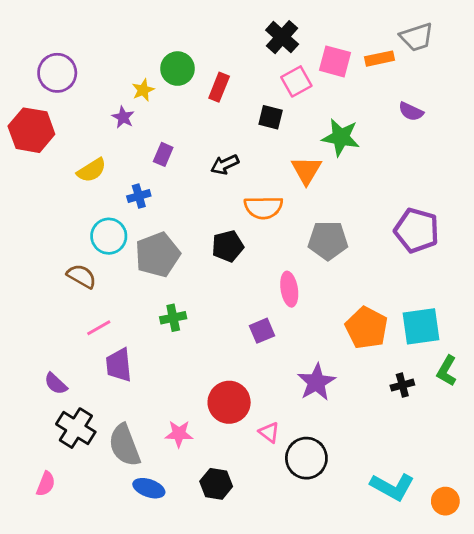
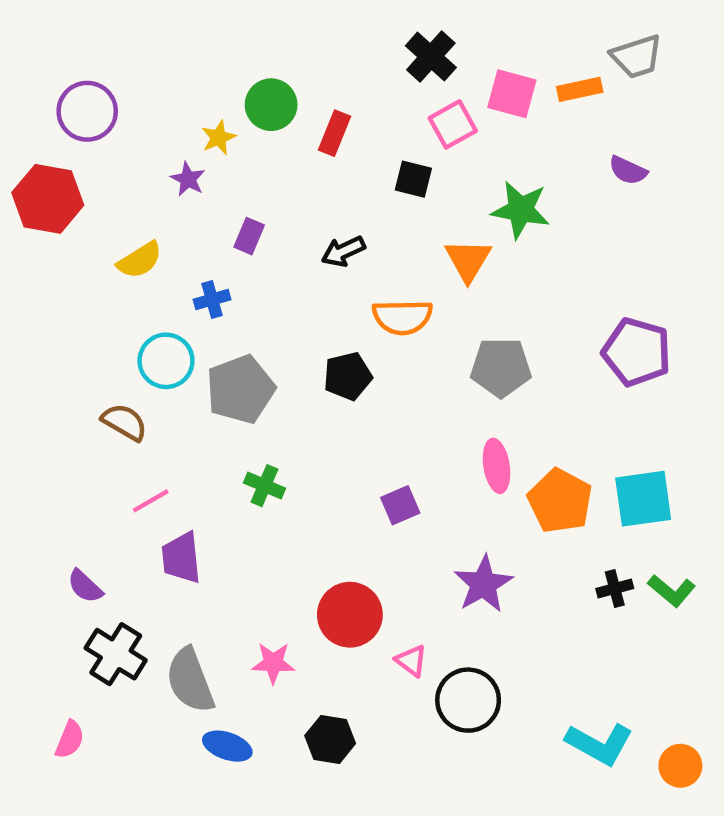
pink ellipse: (289, 289) -> (497, 466), moved
green cross: (173, 318) -> (265, 486), turned 35
green L-shape: (447, 371) -> (672, 591), moved, turned -80

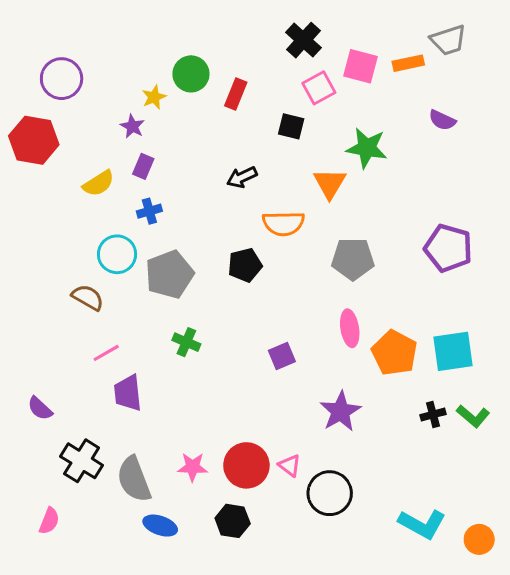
purple rectangle: (249, 236) -> (143, 166), moved
purple semicircle: (85, 586) -> (40, 408), moved
red circle: (350, 615) -> (246, 465), moved

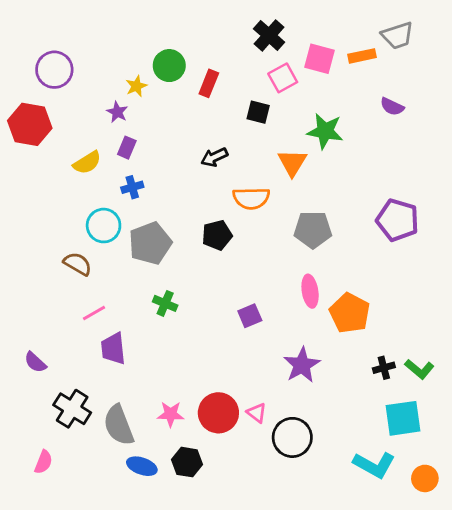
cyan square: (453, 351) -> (403, 418), moved
black hexagon: (233, 521) -> (187, 462), moved

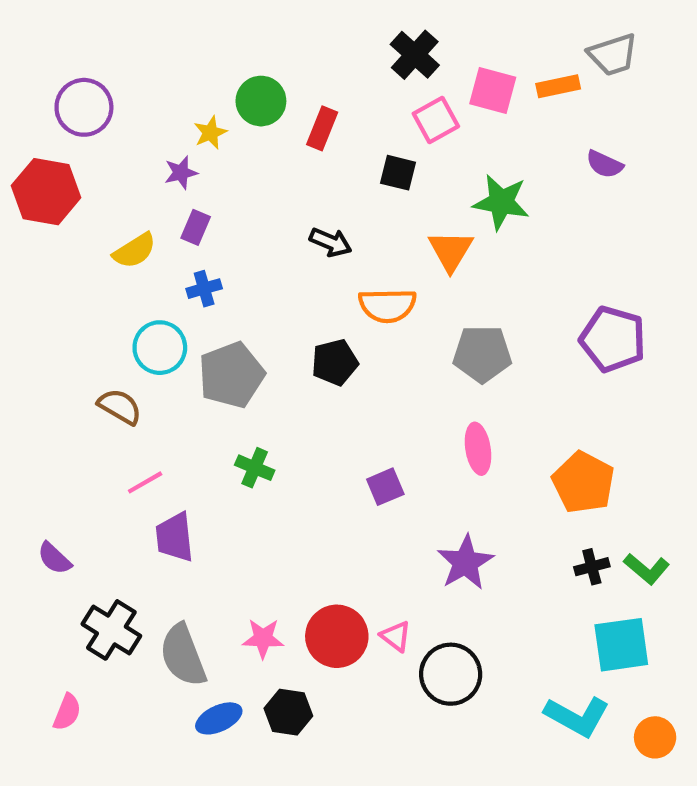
purple star: (117, 112) -> (181, 173), turned 30
black arrow: (214, 157) -> (331, 242), turned -132
orange pentagon: (350, 313) -> (583, 482), moved
blue ellipse: (142, 466) -> (219, 718), turned -44

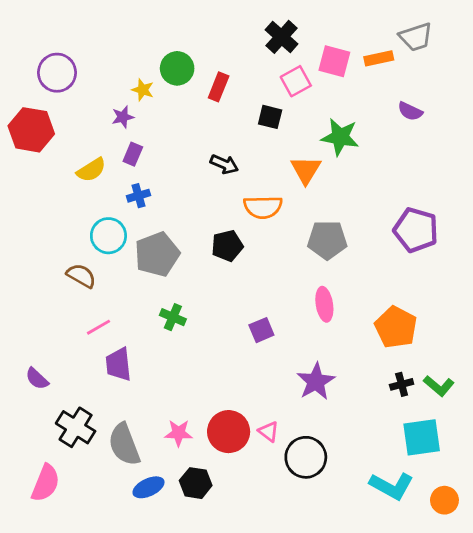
yellow star: (210, 133) -> (143, 90), turned -30
pink semicircle: (67, 712) -> (46, 483), size x1.5

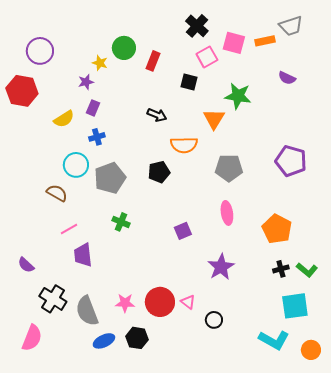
black circle: (306, 457) -> (214, 320), size x0.6

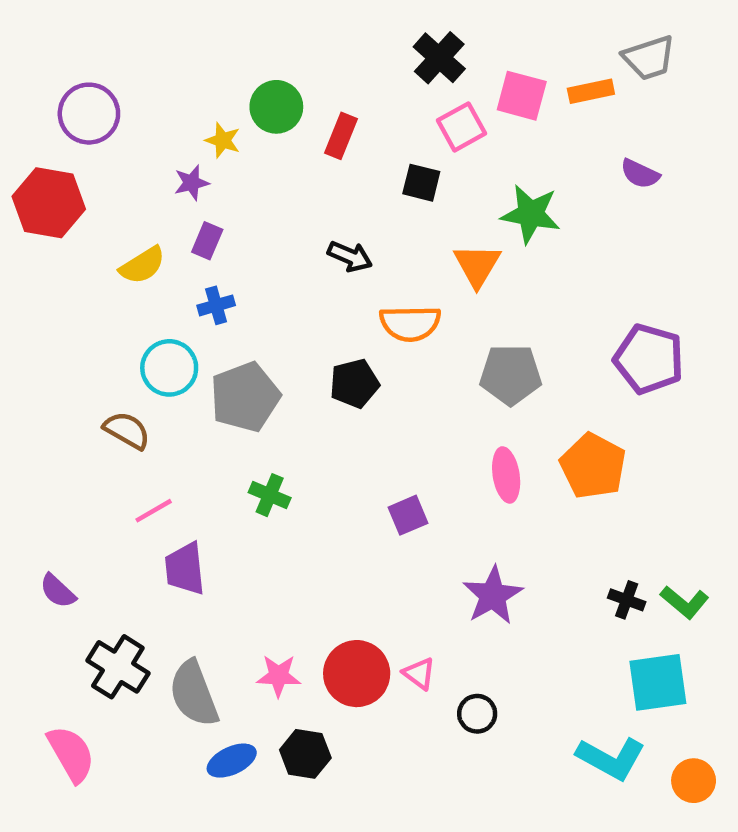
orange pentagon: (277, 229) -> (593, 466), moved
black cross: (281, 269) -> (627, 600), turned 35
pink semicircle: (32, 338) -> (71, 754), turned -52

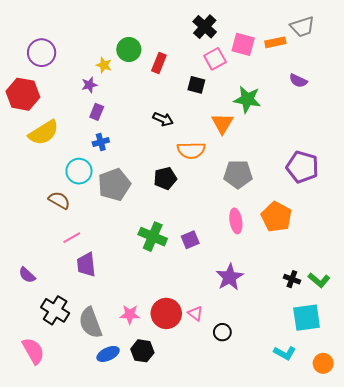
yellow semicircle: (142, 265) -> (44, 133), moved, size x1.4
green cross: (270, 495) -> (153, 237), moved, size x1.5
cyan L-shape: (611, 758) -> (285, 353), size x0.7

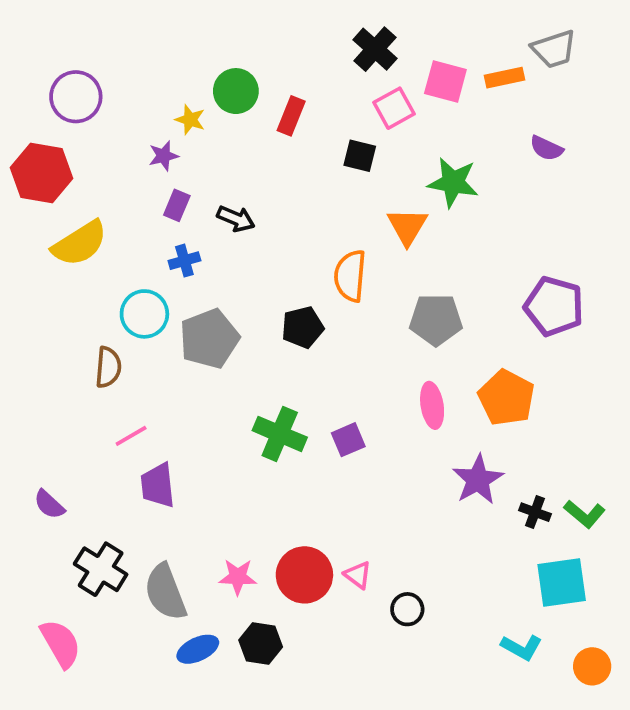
black arrow: (163, 119) -> (236, 219), moved
orange semicircle: (191, 150) -> (350, 276), turned 96
brown semicircle: (59, 200) -> (108, 367), turned 65
purple star: (230, 277) -> (478, 480), moved

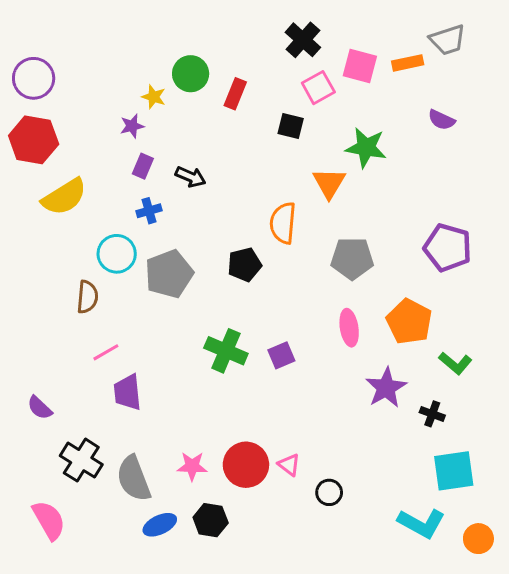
purple circle: (76, 97) -> (34, 78), moved
green L-shape: (584, 514) -> (455, 363), moved
cyan L-shape: (522, 647) -> (421, 523), size x1.4

